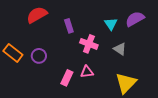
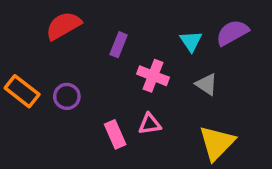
purple rectangle: (69, 26) -> (119, 45), turned 40
pink rectangle: (67, 78) -> (115, 134), turned -49

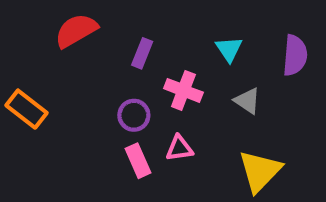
purple semicircle: (232, 33) -> (295, 55), moved, turned 124
purple circle: (67, 96) -> (134, 115), moved

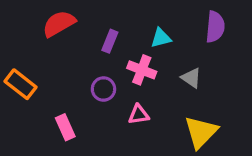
cyan triangle: (229, 49) -> (161, 38), moved, turned 50
purple semicircle: (295, 55) -> (215, 27), moved
pink rectangle: (138, 161) -> (65, 127), moved

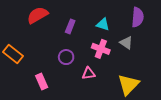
cyan triangle: (161, 38) -> (103, 24), turned 32
pink cross: (142, 70) -> (101, 49), moved
gray triangle: (191, 78) -> (126, 43), moved

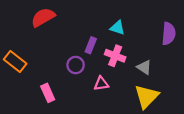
purple semicircle: (138, 17) -> (169, 34), moved
purple rectangle: (70, 26) -> (91, 45), moved
gray triangle: (126, 43) -> (144, 67), moved

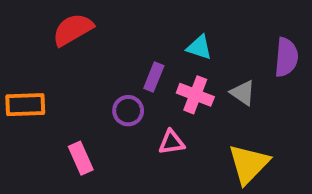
orange rectangle: (15, 62) -> (25, 105), turned -40
gray triangle: (144, 67) -> (243, 93), moved

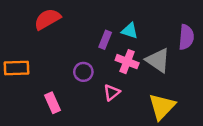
purple rectangle: (154, 77) -> (105, 40), moved
gray triangle: (243, 93) -> (158, 60), size x1.5
pink triangle: (172, 142) -> (112, 92), turned -30

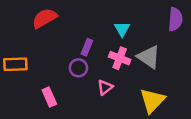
cyan triangle: (130, 31) -> (122, 29), turned 42
purple semicircle: (186, 37) -> (175, 19), moved
purple rectangle: (105, 40) -> (87, 47), moved

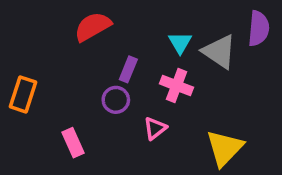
red semicircle: (44, 18) -> (93, 27), moved
gray triangle: (149, 57) -> (219, 52), moved
orange rectangle: (15, 64) -> (23, 94), turned -70

